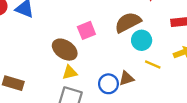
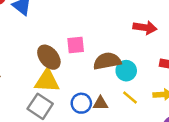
brown semicircle: (128, 22) -> (107, 61), moved
yellow triangle: (70, 72) -> (47, 81), size x1.6

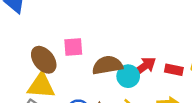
red arrow: (145, 28) -> (144, 67), moved, turned -45

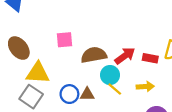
brown ellipse: (44, 60) -> (19, 48), moved
cyan circle: (128, 76) -> (110, 75), moved

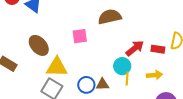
brown semicircle: (94, 55) -> (110, 17), moved
yellow line: (115, 89) -> (127, 79), turned 56

